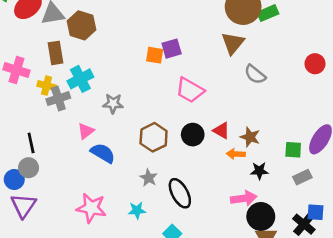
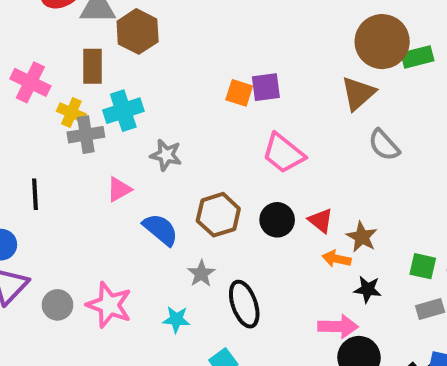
blue semicircle: (103, 153) -> (160, 230), moved
gray circle: (29, 168) -> (58, 305), moved

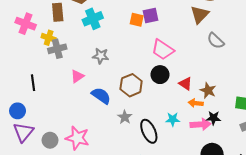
cyan cross: (123, 111) -> (93, 19), moved
black circle: (277, 220) -> (160, 75), moved
cyan star: (176, 319) -> (173, 119), moved
pink arrow: (338, 327) -> (201, 124), moved

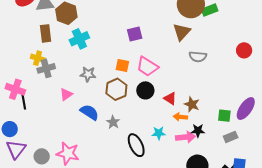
orange square: (137, 20) -> (122, 66), moved
pink cross: (26, 24) -> (15, 89), moved
gray semicircle: (216, 41) -> (198, 57), turned -36
brown hexagon: (131, 85) -> (116, 89), moved
gray star: (125, 117) -> (113, 122), moved

